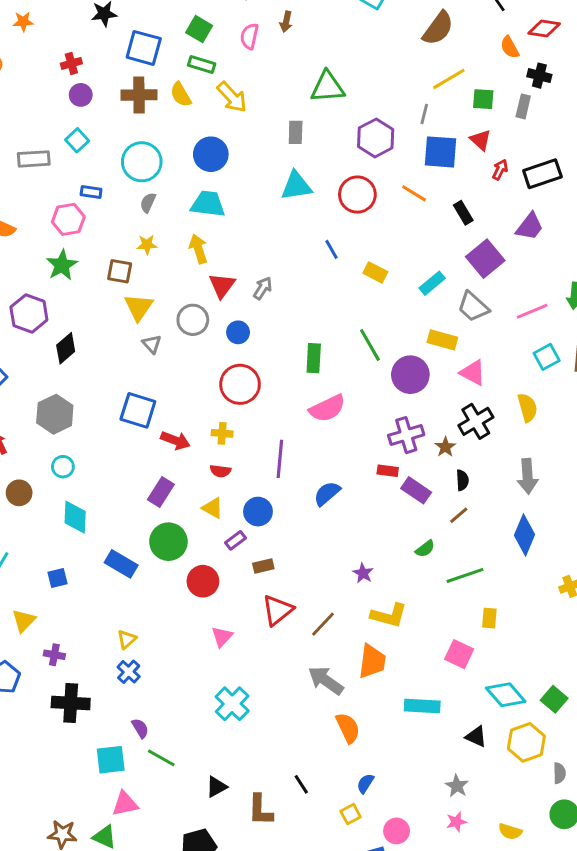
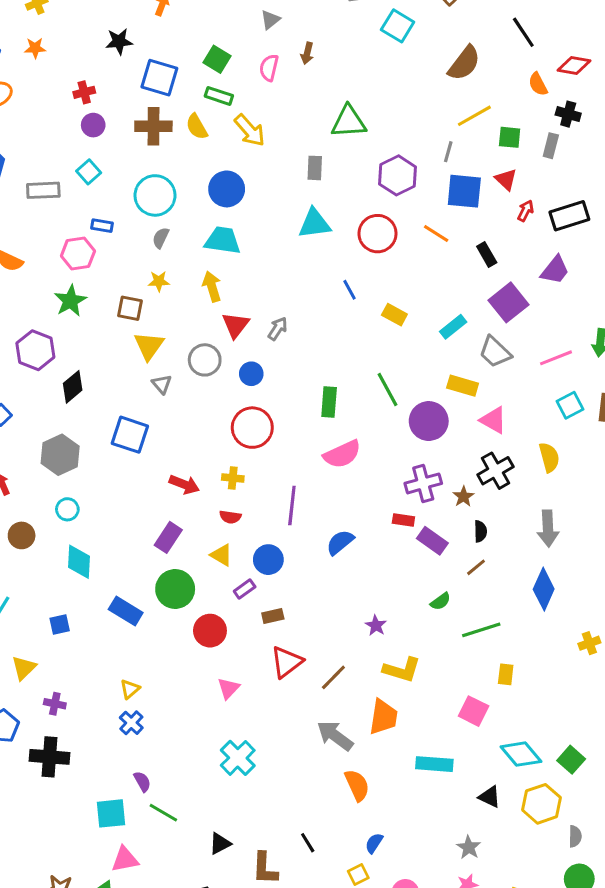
blue square: (138, 410) -> (130, 435), moved
black cross: (71, 703) -> (50, 757), moved

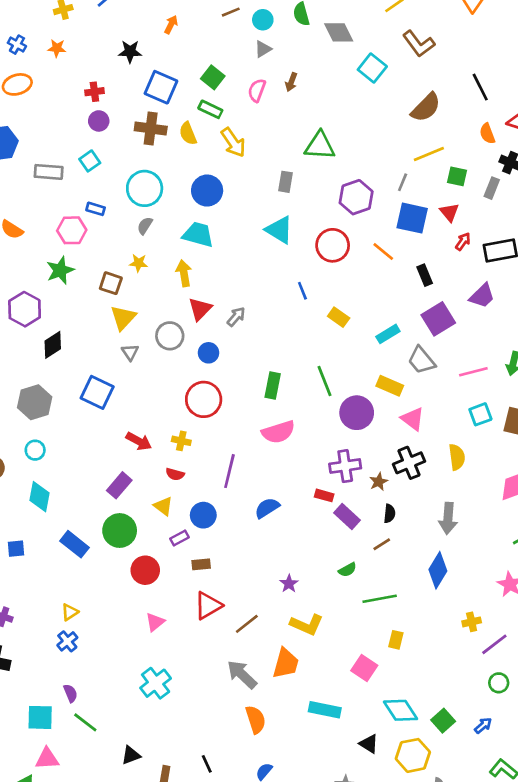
cyan triangle: (314, 223) -> (279, 230), turned 32

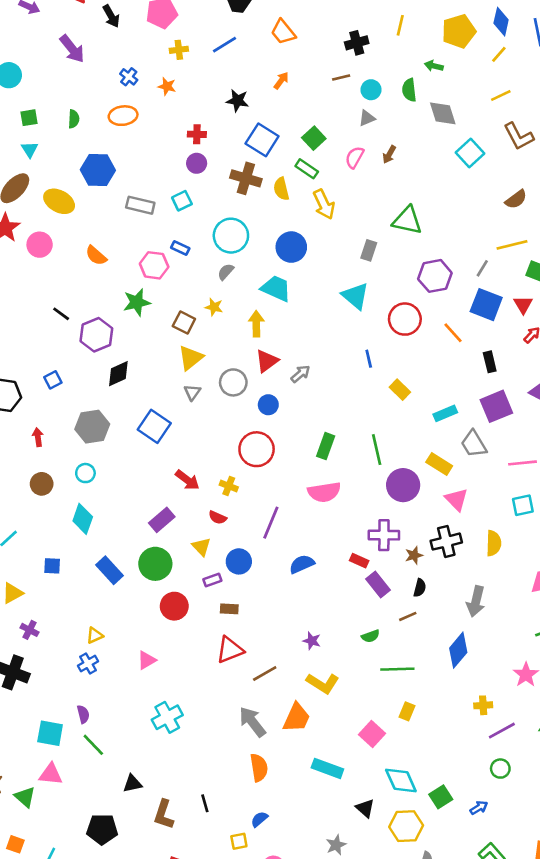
brown semicircle: (426, 107) -> (516, 199), size x0.7
purple star: (289, 584) -> (312, 641), turned -30
pink triangle: (155, 622) -> (147, 660), moved

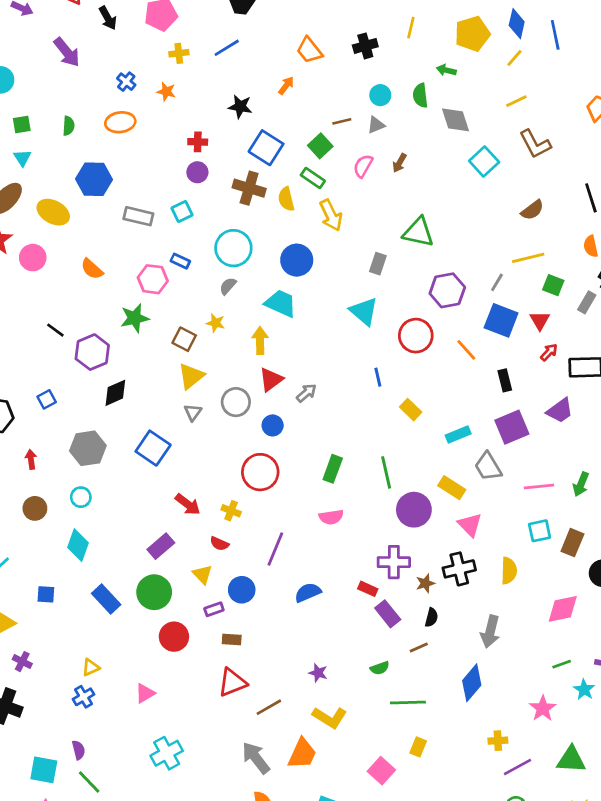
orange trapezoid: (283, 32) -> (309, 50), moved
brown line: (341, 77) -> (342, 121), moved
pink semicircle: (324, 492) -> (331, 517), size x0.7

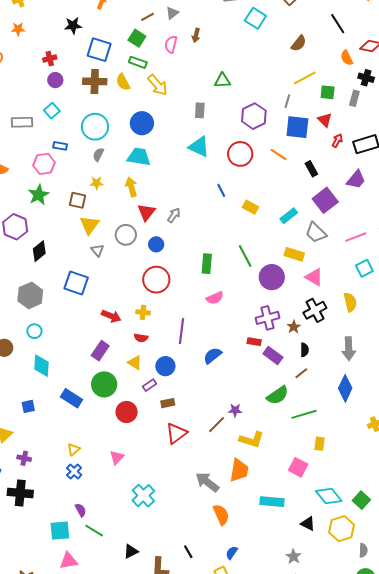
green triangle: (418, 232) -> (222, 81), size x0.7
green semicircle: (380, 668) -> (278, 395), size x1.6
brown line: (269, 707) -> (217, 425), moved

